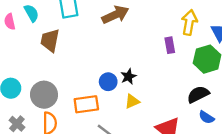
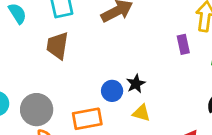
brown trapezoid: (50, 40) -> (57, 46), moved
yellow triangle: (132, 101) -> (141, 113), turned 42

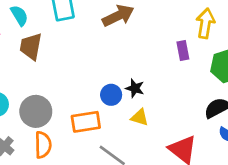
brown trapezoid: (57, 46) -> (31, 47), moved
black star: (136, 84) -> (135, 88), turned -30

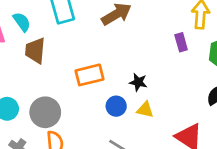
blue circle: (111, 95) -> (116, 106), moved
orange rectangle: (86, 122) -> (89, 75), moved

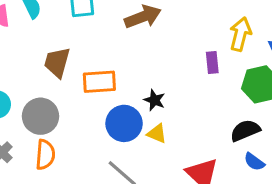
brown trapezoid: (35, 51) -> (57, 62), moved
blue circle: (116, 106) -> (124, 123), size x1.5

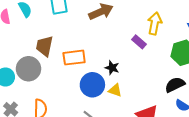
yellow arrow: (240, 34) -> (155, 23), moved
purple rectangle: (212, 62) -> (139, 42), moved, turned -40
gray circle: (41, 116) -> (29, 69), moved

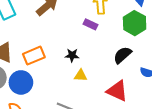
blue circle: (92, 85) -> (21, 82), moved
black semicircle: (175, 85) -> (122, 55), moved

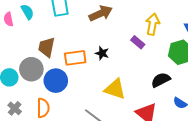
black star: (72, 55) -> (102, 53), moved
yellow triangle: (81, 75) -> (115, 89), size x1.6

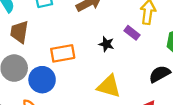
brown trapezoid: (47, 47) -> (19, 32), moved
black star: (102, 53) -> (106, 44), moved

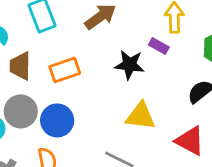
black star: (106, 44) -> (129, 65), size x1.5
orange rectangle: (63, 53) -> (65, 70), moved

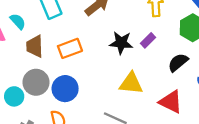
purple rectangle: (159, 46) -> (148, 40), moved, turned -72

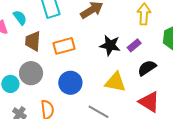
black semicircle: (178, 62) -> (147, 68), moved
blue circle: (65, 89) -> (70, 83), moved

